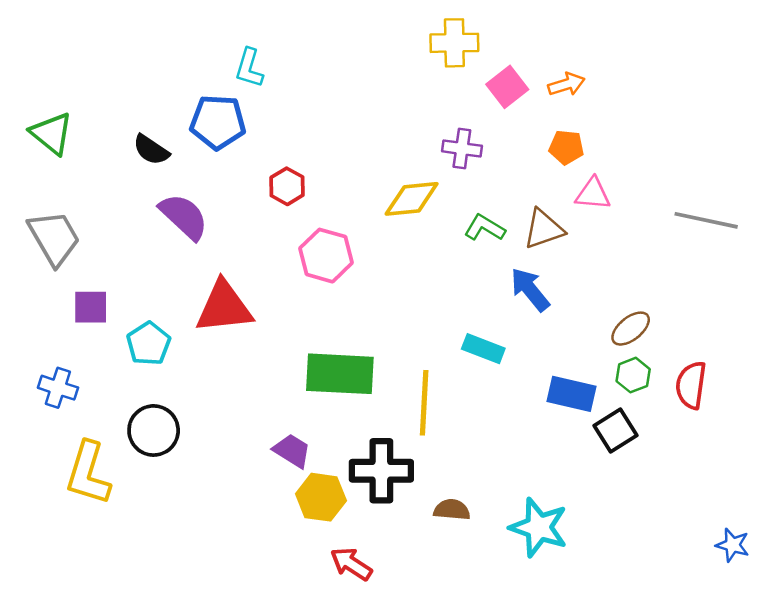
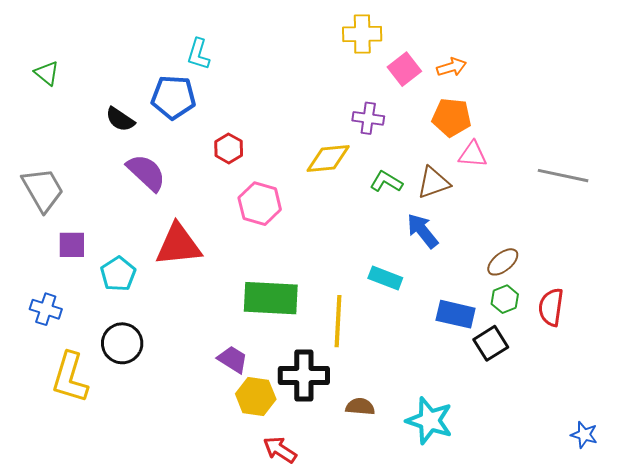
green triangle: (52, 133) -> (47, 73), moved, size x0.7
orange pentagon: (566, 147) -> (452, 117), size x1.4

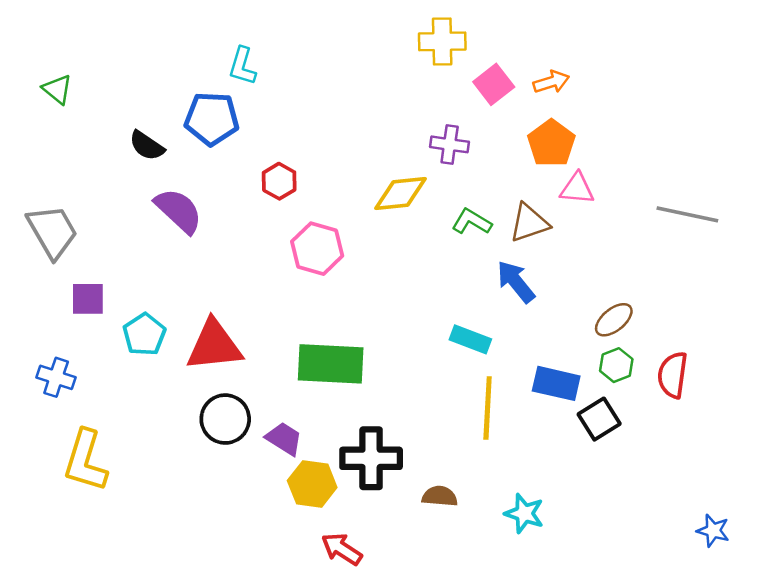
orange pentagon: (452, 117) -> (551, 143), turned 30
red triangle: (178, 245) -> (214, 345), moved
yellow line: (338, 321) -> (488, 408), moved
black circle: (122, 343) -> (225, 419), moved
cyan star: (429, 421) -> (524, 513), size x0.7

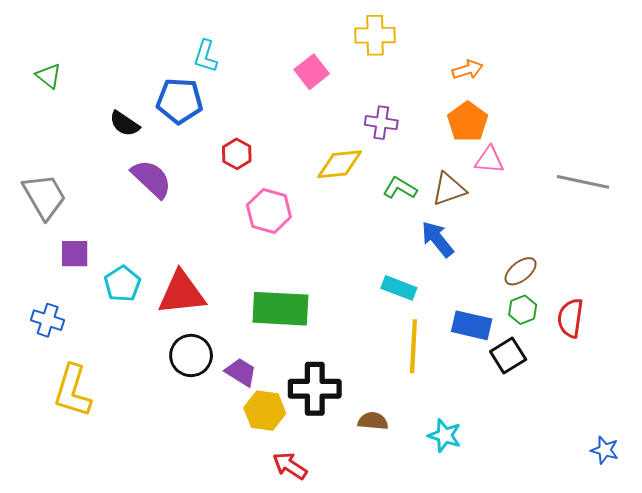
pink square: (494, 84) -> (312, 72), moved

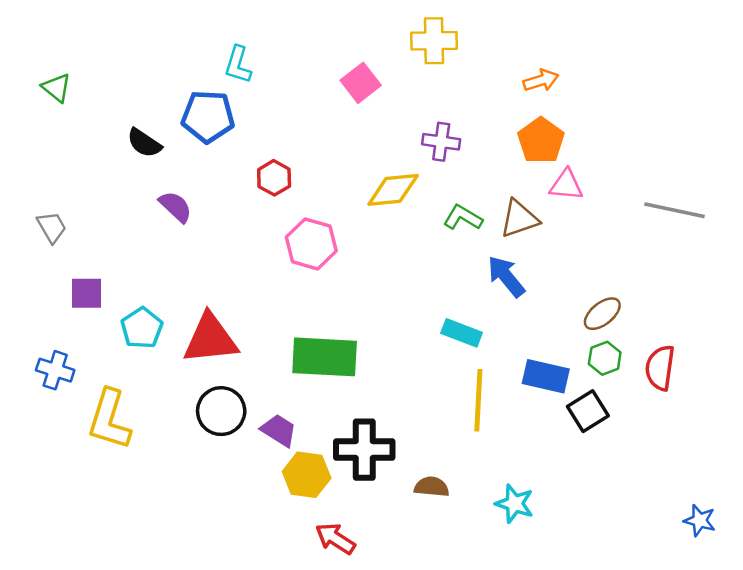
purple semicircle: (152, 179) -> (175, 207), size x0.7
gray trapezoid: (44, 196) -> (52, 227), size x0.6
yellow L-shape: (73, 391) -> (109, 419), moved

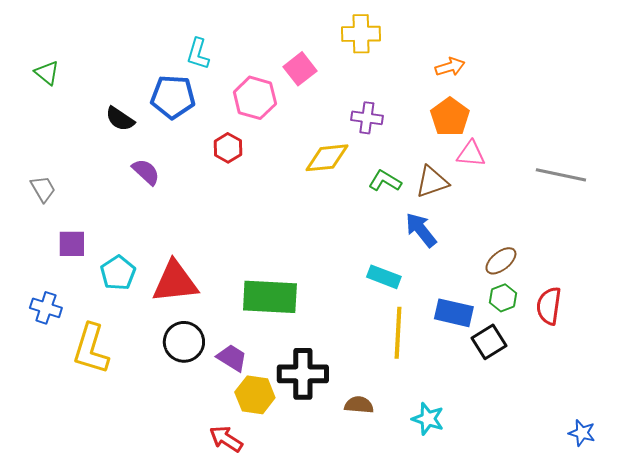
pink hexagon: (311, 244) -> (255, 98), moved
red arrow: (335, 539) -> (226, 439), moved

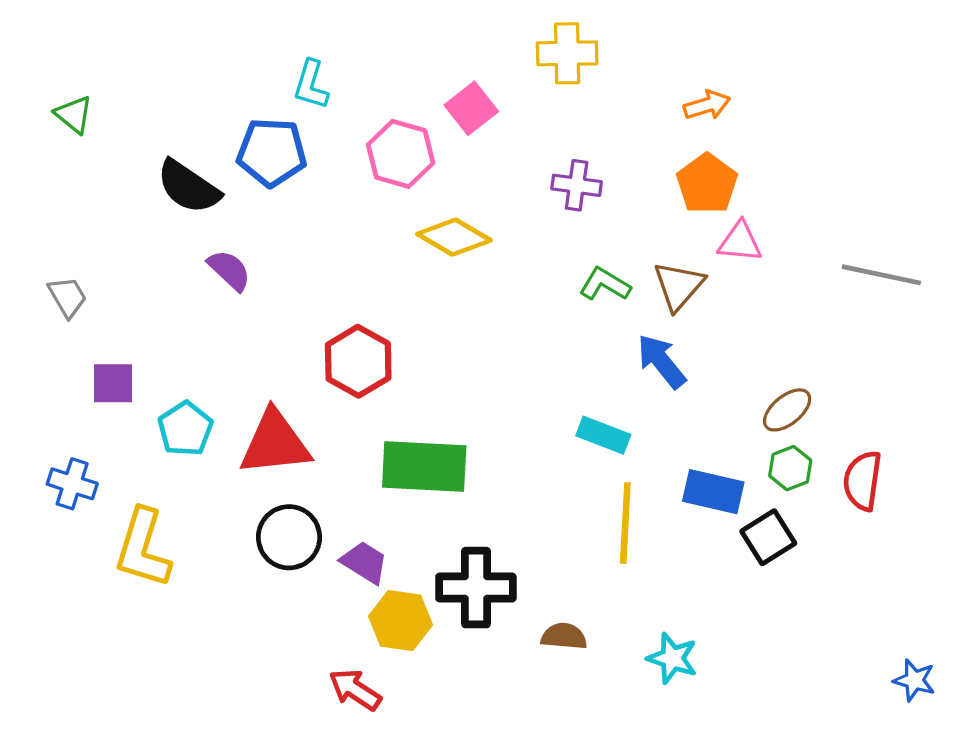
black semicircle: (120, 119) -> (188, 187), size x1.4
red hexagon: (228, 148) -> (358, 361), moved, size x1.5
yellow diamond: (327, 158) -> (454, 237), moved, turned 36
brown triangle: (432, 182) -> (679, 286), turned -30

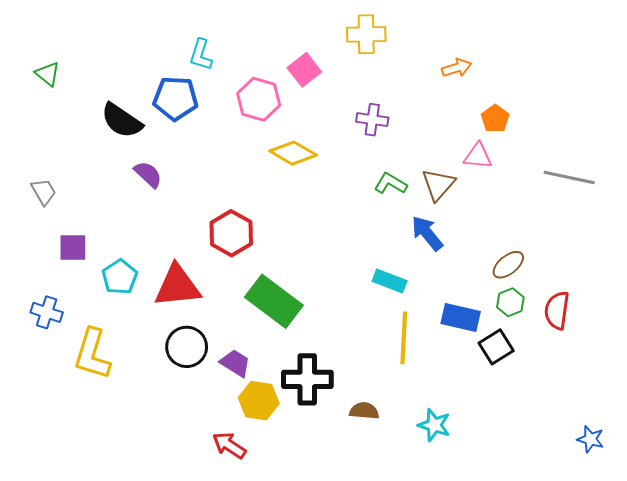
orange pentagon: (707, 184) -> (495, 119), moved, size x0.7
green rectangle: (424, 467) -> (274, 301), turned 34

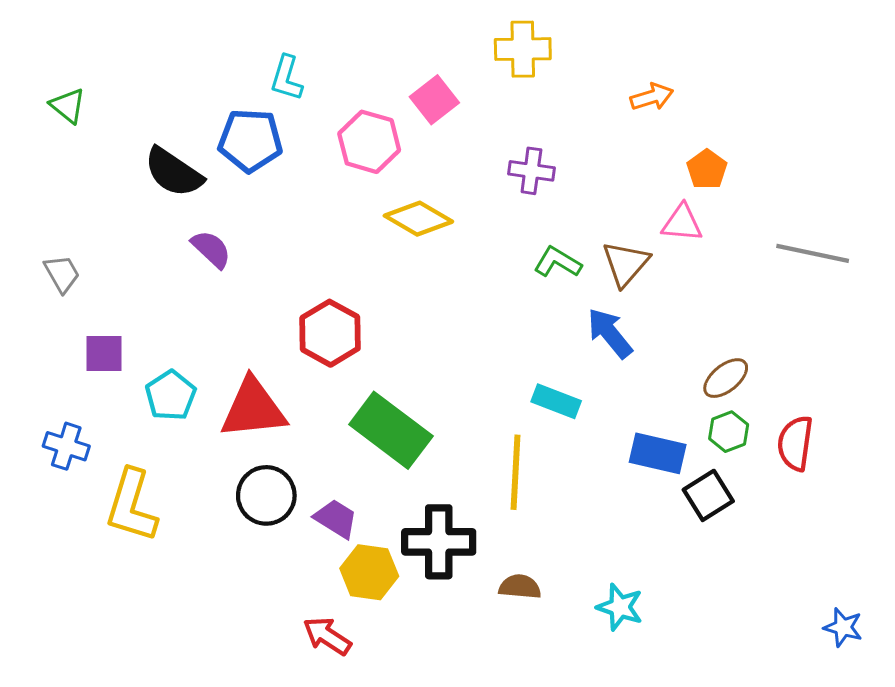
yellow line: (404, 338) -> (516, 472), moved

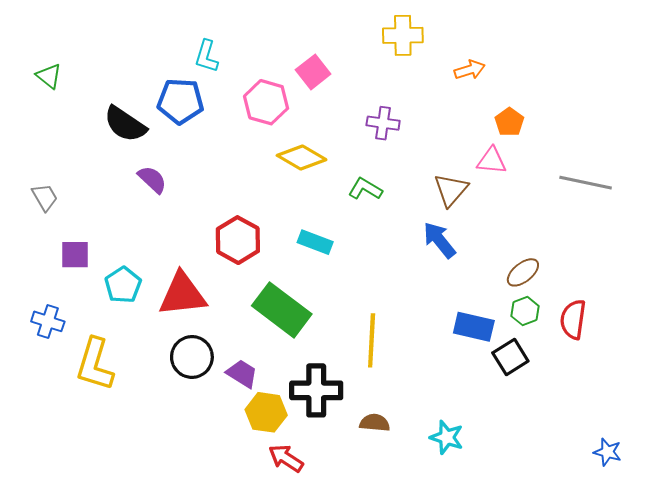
yellow cross: (523, 49) -> (403, 35), moved
green L-shape: (558, 262) -> (365, 189), moved
cyan rectangle: (556, 401) -> (315, 242), moved
red arrow: (327, 636) -> (286, 458), moved

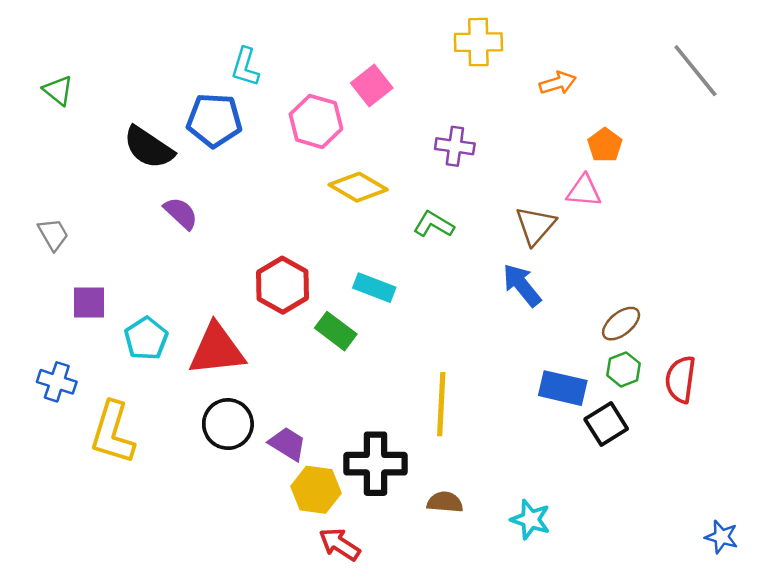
gray line: (586, 183) -> (695, 71), moved, turned 39
green rectangle: (282, 310) -> (336, 331), moved, size x0.6

